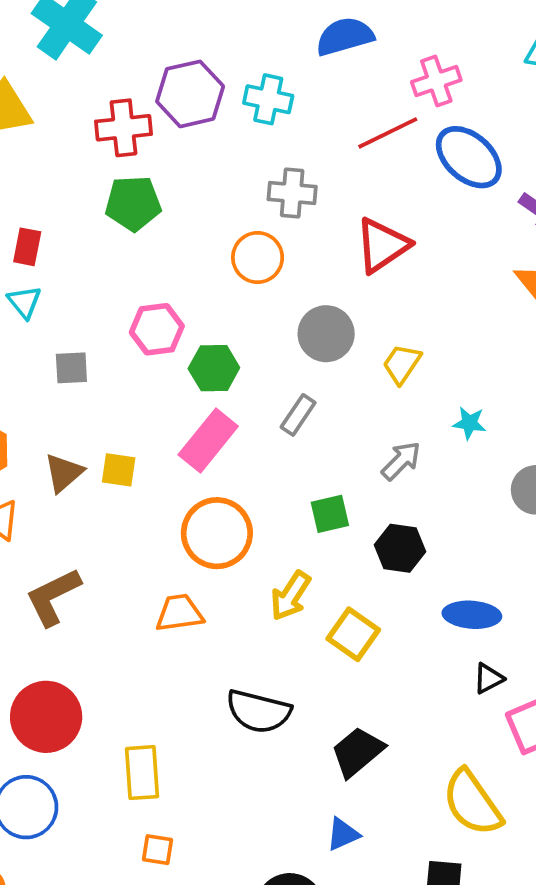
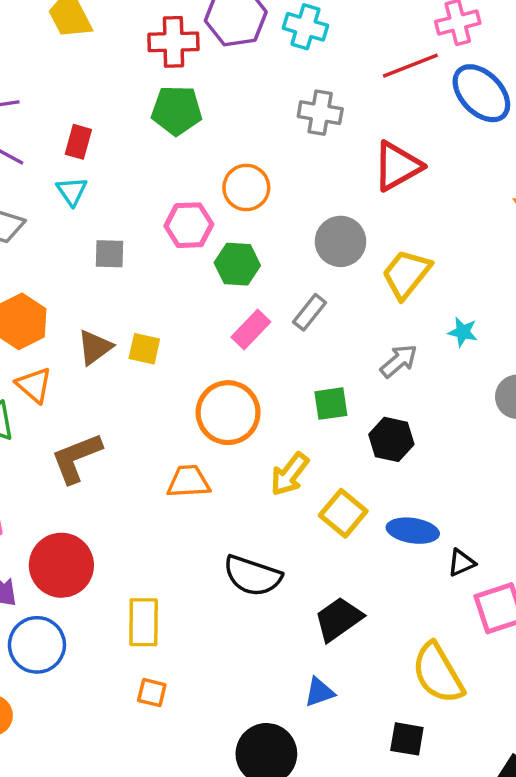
orange circle: (258, 258) -> (246, 188), moved
yellow trapezoid: (402, 364) -> (406, 274), size x1.4
pink rectangle: (208, 441) -> (251, 330), moved, size x0.7
blue ellipse: (472, 615) -> (413, 531), moved

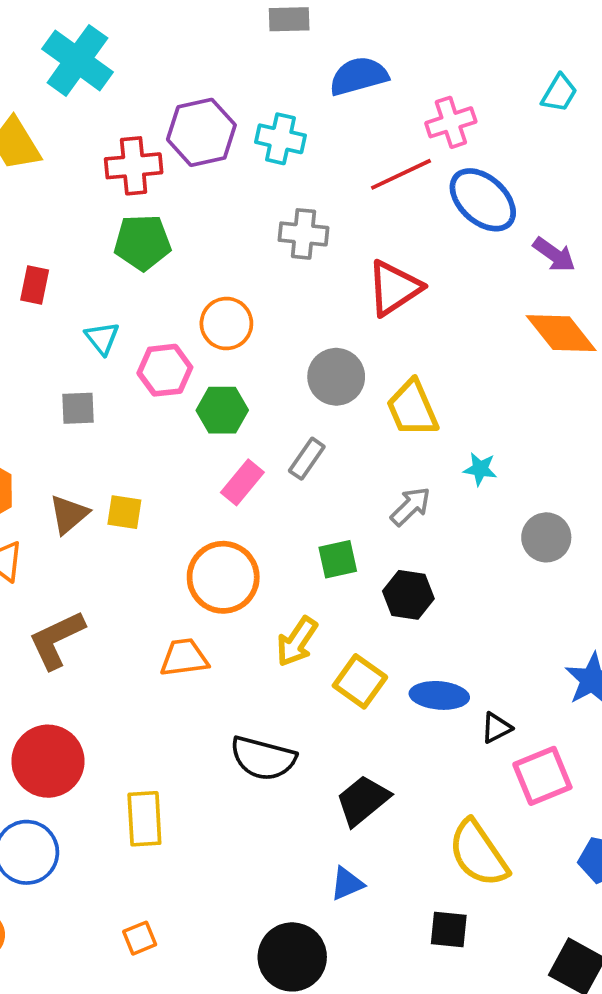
cyan triangle: (72, 191) -> (102, 338), moved
yellow trapezoid: (406, 274) -> (412, 408), turned -58
orange square: (152, 693) -> (140, 938), moved, turned -32

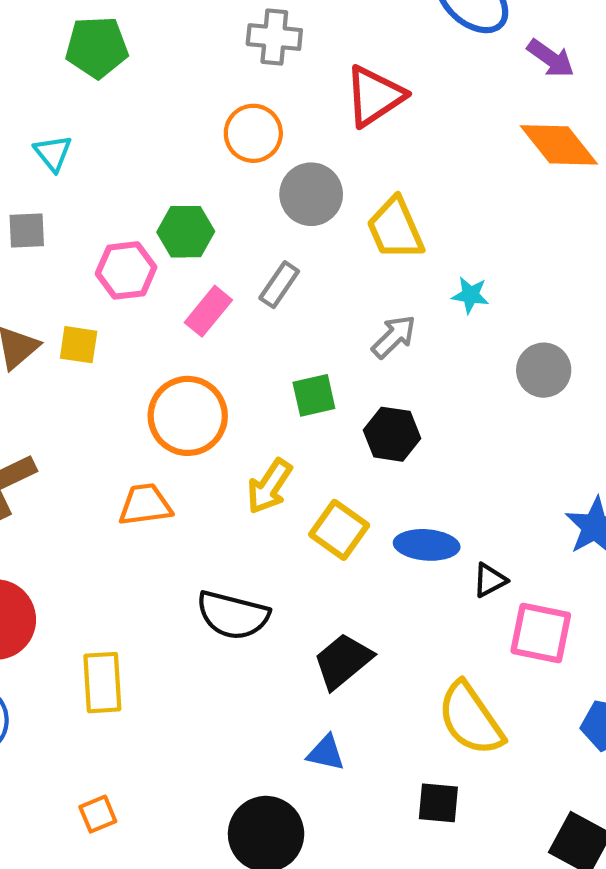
orange circle: (226, 324) -> (253, 133), moved
pink hexagon: (165, 370) -> (126, 270), moved
pink square: (542, 776) -> (541, 633), turned 34
blue triangle: (347, 884) -> (326, 753), turned 36

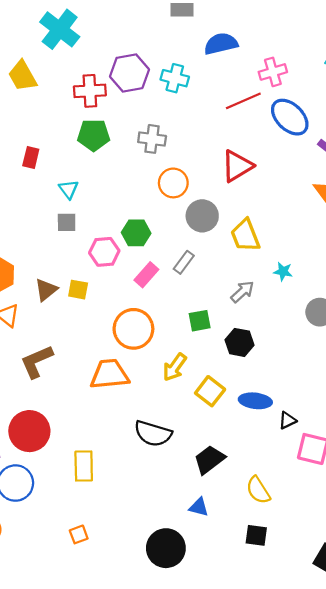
gray cross: (274, 37) -> (152, 139), moved
gray square: (27, 230) -> (67, 222), moved
orange trapezoid: (145, 505) -> (110, 374), size x1.4
yellow semicircle: (471, 719) -> (258, 490), moved, size x0.7

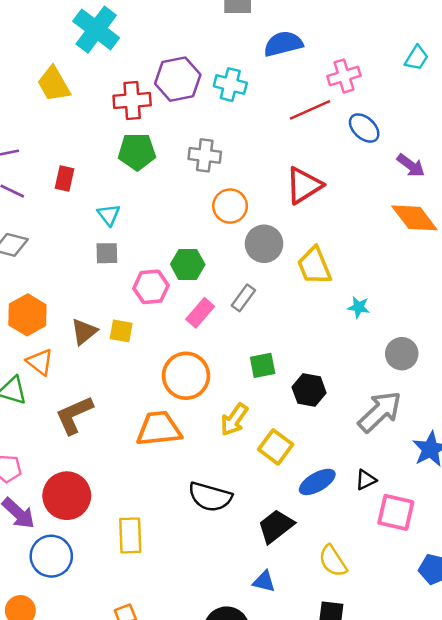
blue ellipse: (290, 117) -> (364, 128), size x0.7
gray arrow: (242, 292) -> (380, 412), moved, size x1.6
blue ellipse: (255, 401) -> (317, 482), moved, turned -36

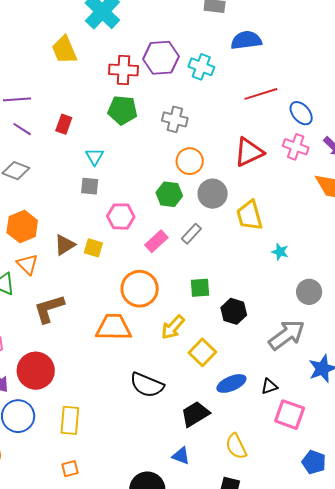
pink cross: (344, 76) -> (296, 147), moved, turned 30
green hexagon: (188, 264) -> (169, 194), moved
yellow rectangle: (130, 535) -> (70, 420), moved

